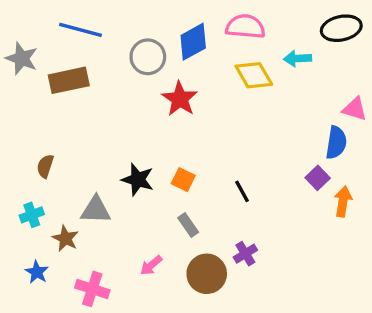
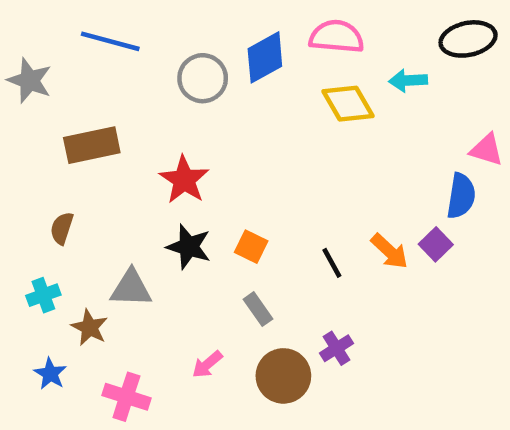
brown rectangle: (69, 80) -> (92, 145), moved
red star: (180, 99) -> (184, 180), moved
orange arrow: (343, 201) -> (390, 251), moved, turned 124

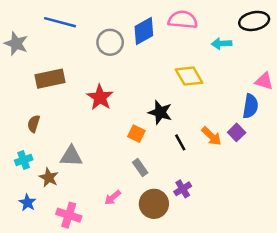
yellow diamond: (348, 104) -> (189, 76), moved
black star: (189, 247) -> (160, 112), moved

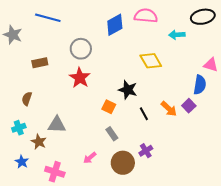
gray circle: (110, 42) -> (81, 49), moved
brown rectangle: (50, 79) -> (40, 63), size x0.7

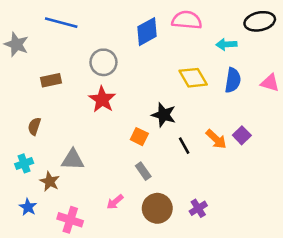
blue semicircle: (200, 85) -> (233, 80), moved
purple cross: (146, 151) -> (198, 208), moved

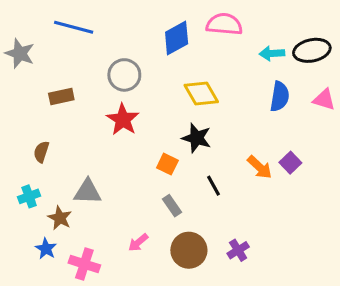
black ellipse: (260, 21) -> (312, 50), moved
yellow diamond: (193, 78) -> (201, 93), moved
black line: (184, 146) -> (214, 186), moved
blue star: (28, 207) -> (46, 249), moved

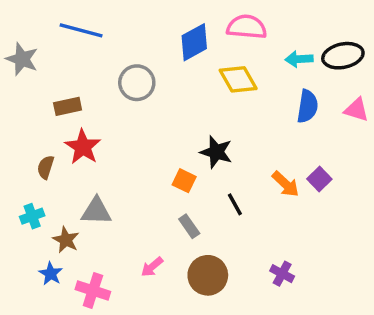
yellow diamond: (201, 93) -> (238, 79), moved
red star: (123, 120) -> (83, 147), moved
purple cross: (238, 250) -> (282, 274), moved, turned -30

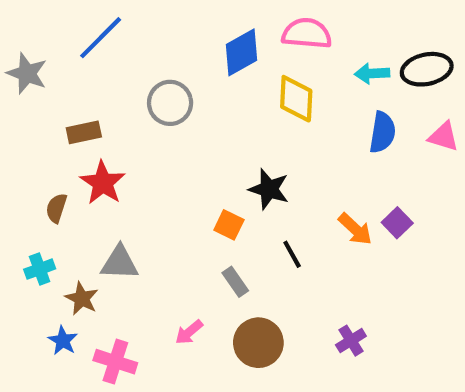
blue line: (81, 30) -> (101, 38), turned -60
yellow diamond: (238, 79) -> (296, 99), turned 33
purple cross: (282, 274) -> (351, 341), turned 30

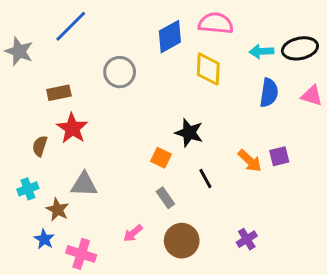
purple square: (397, 223) -> (279, 156), turned 30

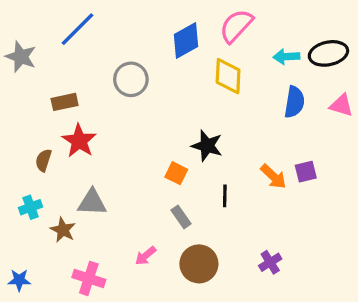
pink semicircle: (216, 23) -> (236, 26), turned -52
black line: (205, 179) -> (225, 196), turned 30
blue star: (44, 239) -> (19, 280), moved, turned -30

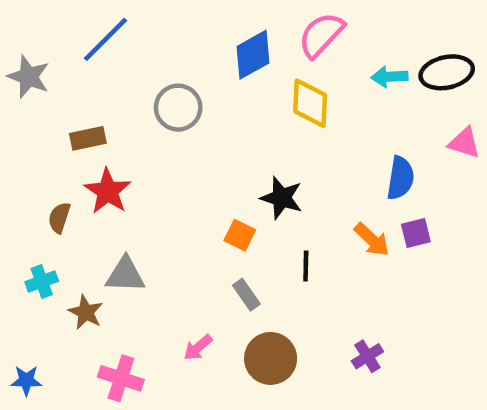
blue semicircle: (294, 102) -> (400, 178), moved

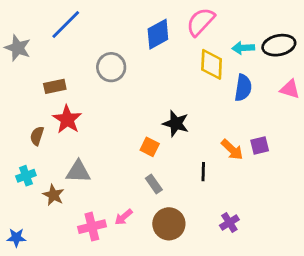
yellow diamond: (310, 103) -> (212, 64), moved
blue semicircle: (400, 178) -> (243, 88), moved
black line: (306, 266) -> (203, 172), moved
pink cross: (121, 378) -> (92, 227), moved, turned -32

